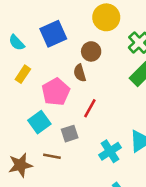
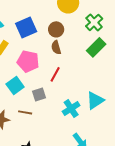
blue square: (53, 34) -> (26, 27), moved
brown semicircle: (80, 73) -> (56, 47), moved
pink pentagon: (56, 92) -> (28, 61), turned -30

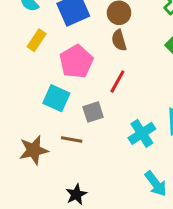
pink pentagon: (28, 61) -> (76, 62), turned 30
cyan square: (15, 85) -> (56, 98), turned -30

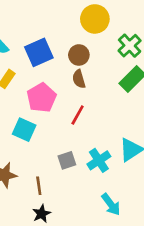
gray square: (93, 112) -> (67, 160), moved
brown line: (72, 139) -> (39, 186), moved, turned 72

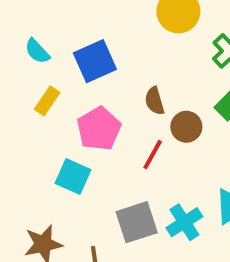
brown circle: (79, 55) -> (186, 127), moved
gray square: (67, 160) -> (137, 222), size x1.5

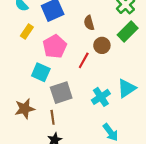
brown semicircle: (155, 101) -> (89, 23), moved
gray square: (137, 222) -> (61, 93), moved

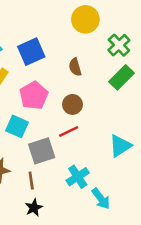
brown circle: (102, 45) -> (72, 104), moved
red line: (84, 60) -> (69, 132), moved, turned 35
cyan cross: (101, 97) -> (78, 177), moved

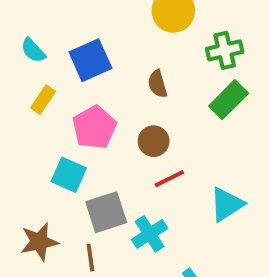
green cross: (119, 45) -> (225, 50), turned 30
red line: (69, 132) -> (169, 179), moved
cyan cross: (78, 177) -> (150, 234), moved

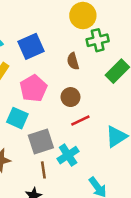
green cross: (225, 50) -> (98, 40), moved
brown line: (90, 258) -> (43, 170), moved

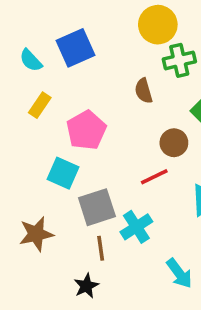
blue square: (31, 46) -> (76, 48), moved
brown circle: (71, 97) -> (174, 143), moved

